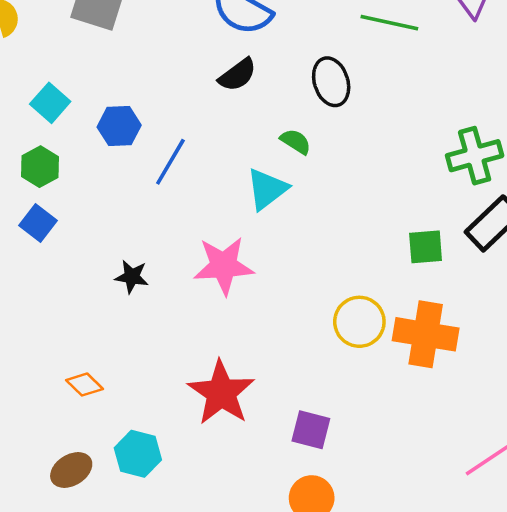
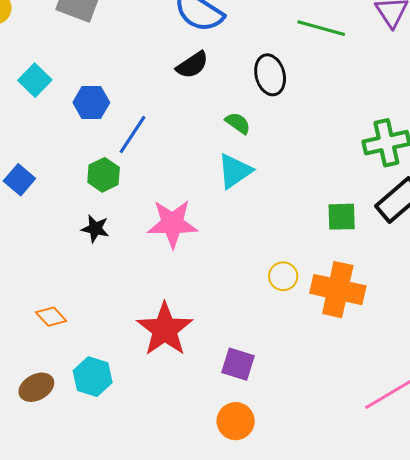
green hexagon: (40, 167) -> (104, 175), moved
cyan triangle: (267, 189) -> (235, 171), moved
yellow circle: (359, 322) -> (283, 276), size x0.7

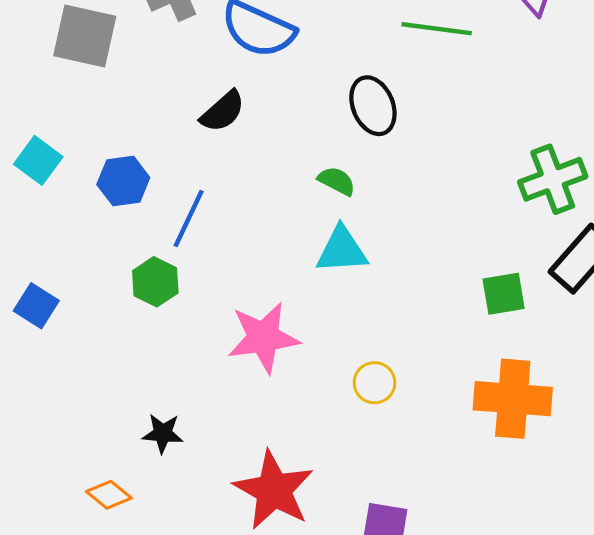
black semicircle: (192, 65) -> (223, 111), moved
cyan triangle: (235, 171) -> (342, 250), turned 39
black star: (95, 229) -> (163, 433), moved
yellow circle: (283, 276) -> (375, 383), moved

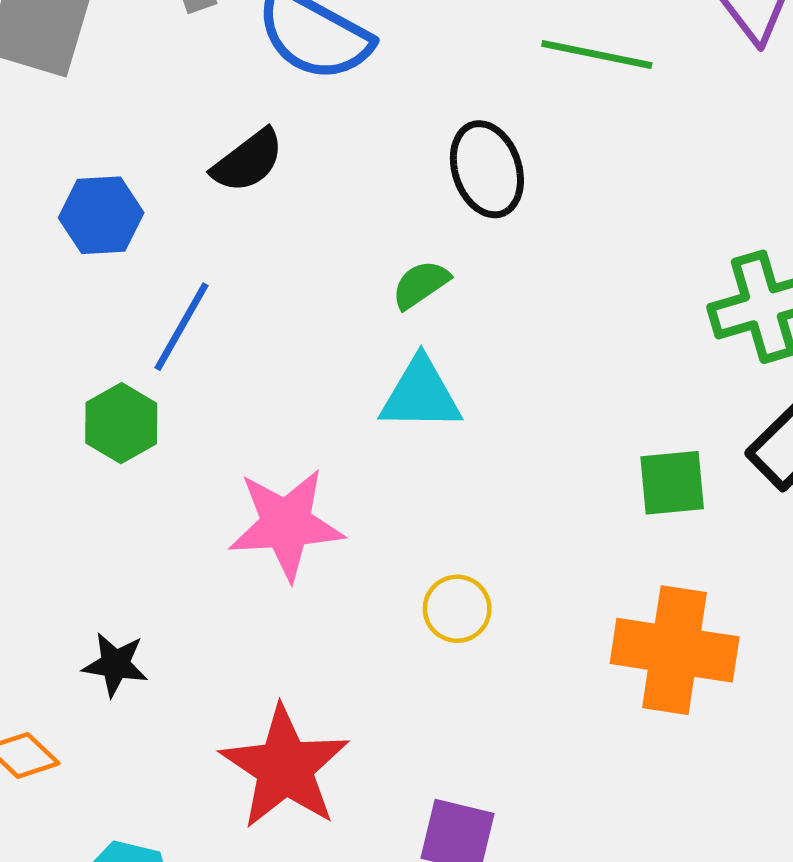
blue hexagon: (123, 181) -> (101, 215), moved
green semicircle: (337, 181) -> (421, 284), turned -66

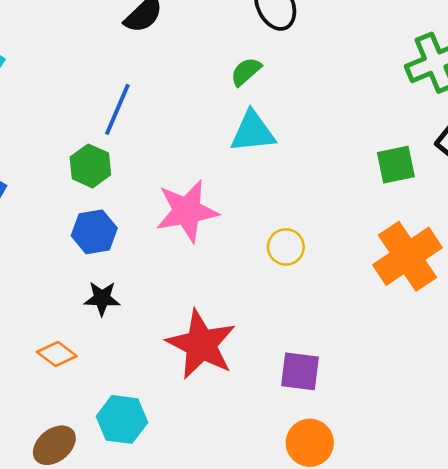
blue hexagon: (101, 215) -> (94, 232), moved
orange cross: (675, 650) -> (408, 256), turned -36

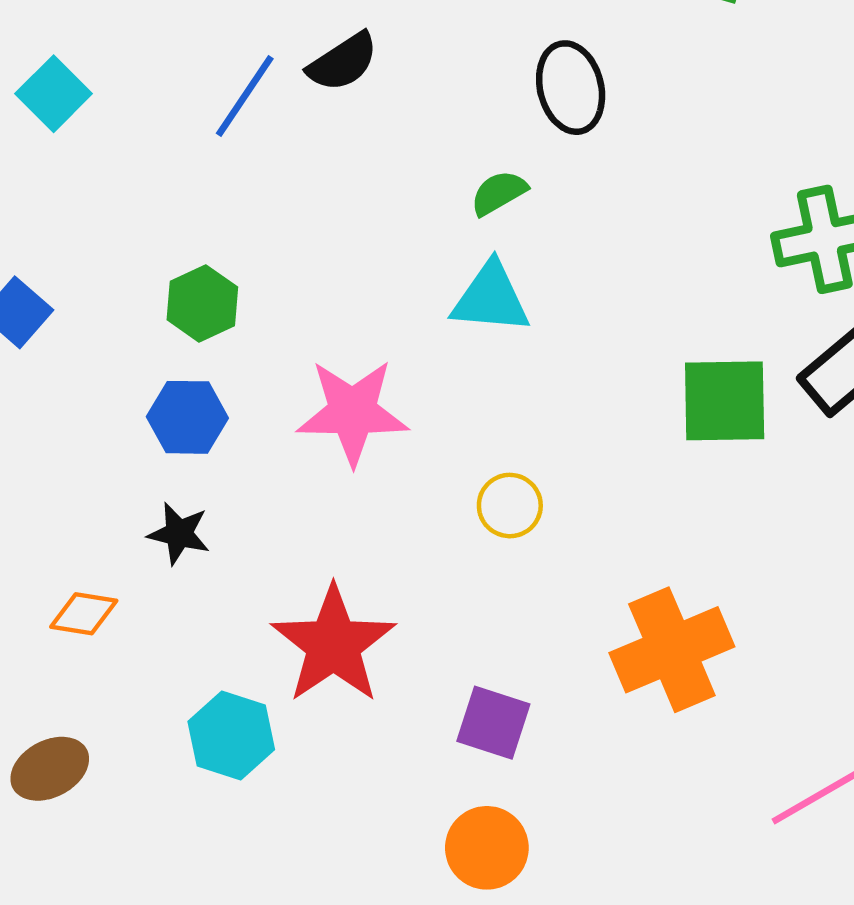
blue line: (117, 109) -> (245, 96), moved
green square: (396, 165) -> (725, 401), size x1.4
orange cross: (408, 256) -> (672, 650), moved
orange diamond: (57, 354) -> (84, 614), turned -39
cyan hexagon: (122, 419) -> (231, 736), moved

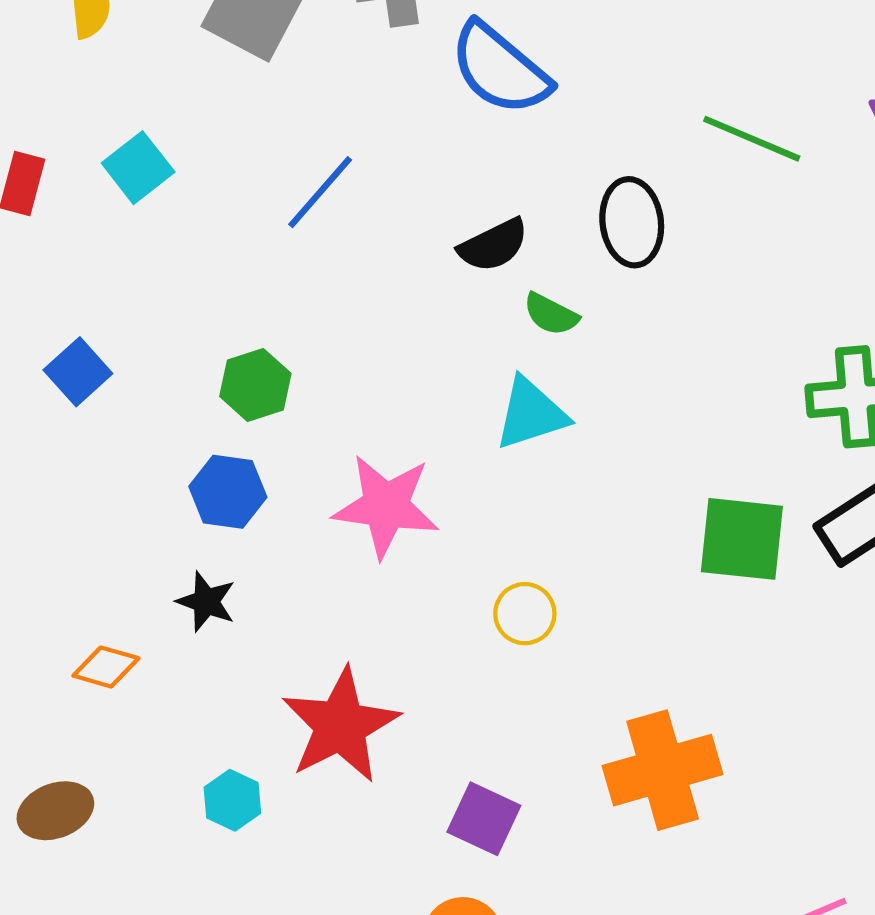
black semicircle: (343, 62) -> (493, 245), moved
green semicircle: (499, 193) -> (551, 314), turned -130
cyan triangle: (491, 298) -> (531, 414), turned -30
cyan hexagon: (231, 736) -> (232, 800), size x0.7

